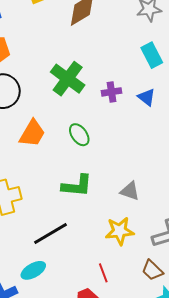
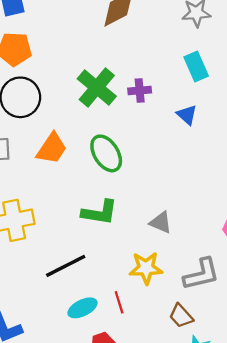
purple cross: (112, 92) -> (140, 91), moved
green ellipse: (79, 135) -> (106, 153), size x1.4
cyan ellipse: (33, 270) -> (83, 308), moved
red line: (103, 273) -> (119, 302), moved

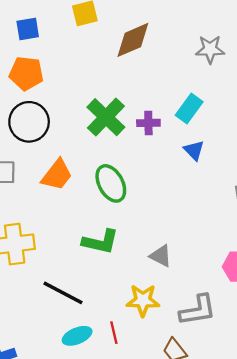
cyan rectangle: (196, 66) -> (189, 109), moved, turned 56
black line: (66, 266) -> (63, 293), turned 51

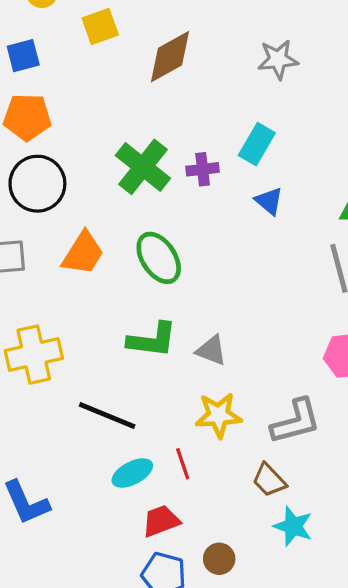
gray triangle: (161, 256) -> (211, 350), moved

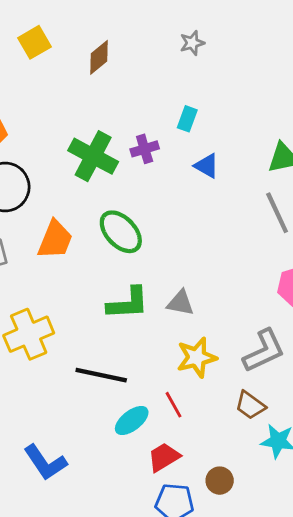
brown diamond: (170, 57) -> (99, 57), size x0.7
gray star: (278, 59) -> (192, 43), size x0.7
cyan rectangle: (257, 144) -> (187, 119), size x0.7

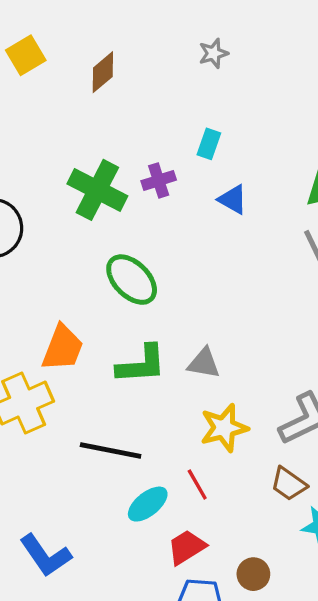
orange trapezoid: (55, 240) -> (63, 348), moved

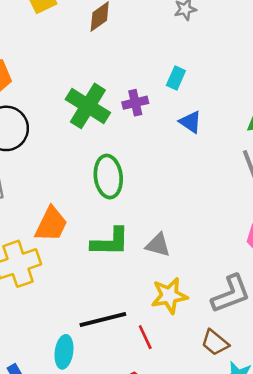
green ellipse: (132, 280) -> (108, 177), turned 33
black line: (111, 450) -> (103, 320), moved, turned -30
cyan ellipse: (148, 504) -> (64, 352), moved, turned -48

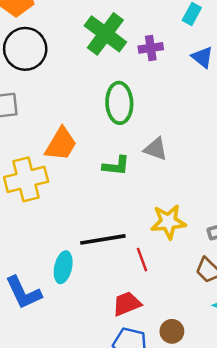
purple cross: (135, 103) -> (151, 48), moved
green L-shape: (110, 242) -> (116, 166), size x0.7
gray triangle: (158, 245) -> (156, 149), moved

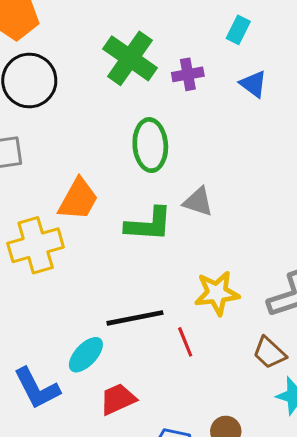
green L-shape: (116, 166) -> (149, 224), size x1.4
cyan ellipse: (63, 267) -> (86, 355), turned 32
red trapezoid: (127, 304) -> (118, 399), moved

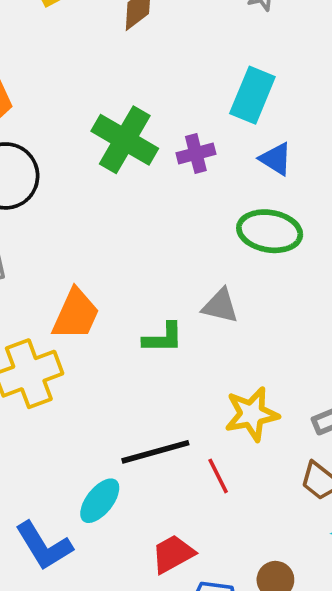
cyan rectangle: (238, 30) -> (252, 95), size x1.6
green ellipse: (150, 145) -> (270, 231), moved, turned -72
green L-shape: (149, 224) -> (163, 338), size x0.7
red trapezoid: (118, 399) -> (173, 554), moved

